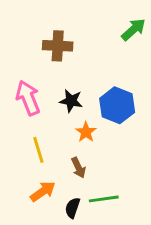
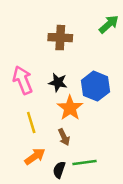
brown cross: (58, 46) -> (60, 38), moved
orange star: (86, 132) -> (70, 108), size x1.5

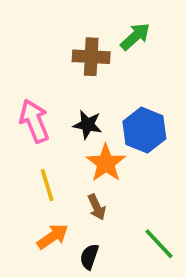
green arrow: (109, 24) -> (135, 37), moved
green line: (85, 163) -> (159, 244), moved, turned 55

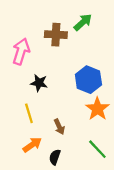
pink arrow: (34, 121) -> (21, 51), moved, turned 40
black star: (87, 125) -> (39, 83), moved
orange star: (106, 163) -> (97, 109), moved

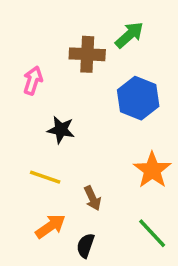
pink arrow: (21, 51) -> (33, 81), size x0.7
blue hexagon: (88, 80) -> (138, 98), moved
yellow line: (29, 113) -> (45, 177), turned -54

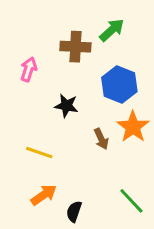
black star: (61, 130) -> (66, 106), moved
orange star: (152, 170) -> (133, 127), moved
brown arrow: (93, 198) -> (101, 139), moved

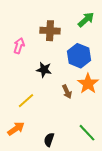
green arrow: (112, 30) -> (86, 20), moved
yellow line: (39, 153) -> (26, 101), turned -60
orange arrow: (44, 195) -> (16, 129), moved

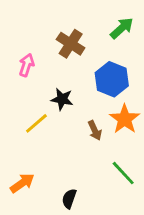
brown cross: (50, 31) -> (71, 44), turned 30
yellow line: (26, 101) -> (36, 123), moved
green line: (87, 133) -> (123, 173), moved

